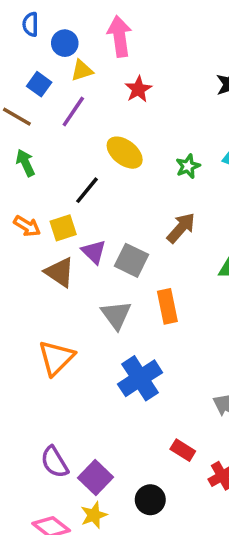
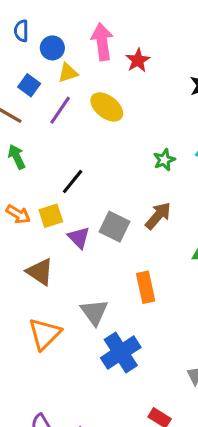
red star: (138, 89) -> (138, 60), moved
yellow ellipse: (125, 153) -> (107, 107), moved
gray square: (131, 260) -> (115, 227), moved
brown triangle: (60, 272) -> (40, 272), moved
gray triangle: (116, 315) -> (94, 312), moved

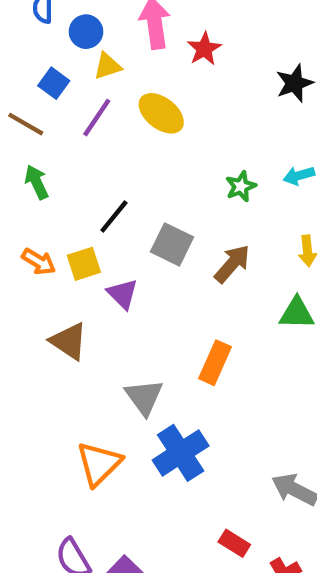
gray square: (115, 227) -> (172, 244), moved
orange rectangle: (146, 287) -> (215, 363), turned 36
orange triangle: (45, 334) -> (99, 464), moved

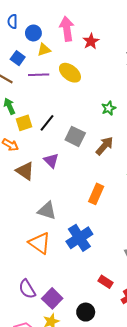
purple line: (97, 118) -> (39, 75), turned 54
yellow square: (84, 264) -> (24, 123), moved
brown triangle: (69, 341) -> (25, 171), moved
gray triangle: (144, 397) -> (47, 211), moved, turned -36
orange triangle: (99, 464) -> (40, 243), turned -40

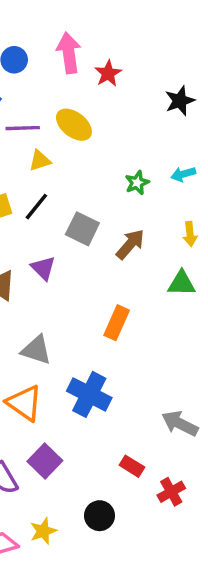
yellow triangle: (44, 50) -> (40, 161), moved
blue cross: (79, 238) -> (89, 394), turned -30
purple square: (52, 298) -> (45, 461), moved

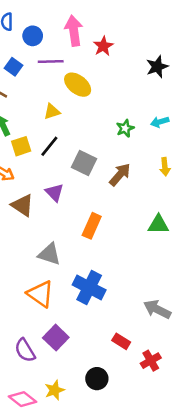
purple line: (23, 128) -> (51, 62), moved
green triangle: (181, 283) -> (158, 225), moved
orange rectangle: (117, 323) -> (92, 226), moved

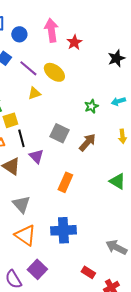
purple line: (51, 62) -> (28, 68), moved, turned 42
black line: (49, 146) -> (21, 138), moved, turned -54
green triangle: (158, 225) -> (117, 181), turned 30
gray triangle: (49, 254) -> (21, 204), moved, turned 30
blue cross: (89, 287) -> (63, 230), turned -30

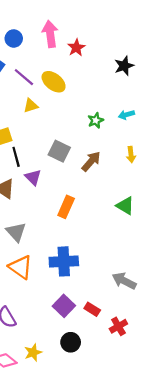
purple square: (37, 269) -> (64, 306), moved

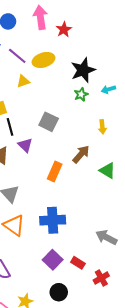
black star: (124, 66) -> (83, 70), moved, size x1.4
yellow ellipse: (54, 82) -> (44, 60), turned -55
yellow arrow: (131, 155) -> (102, 127), moved
brown arrow: (91, 161) -> (81, 154), moved

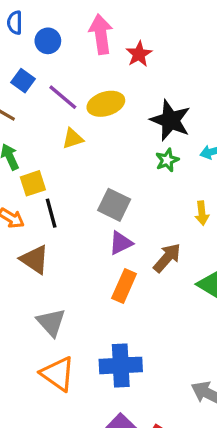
black star: (83, 70) -> (170, 120), turned -30
purple triangle: (25, 145) -> (121, 243), moved, turned 49

